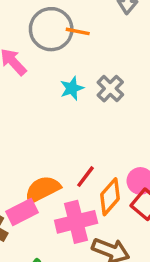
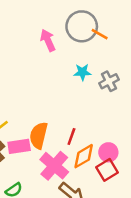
red line: (86, 177) -> (71, 137), turned -36
orange semicircle: (42, 189) -> (39, 135), turned -68
pink cross: (76, 222) -> (54, 166), turned 36

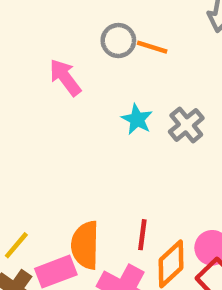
gray circle: (82, 26) -> (118, 41), size x0.6
cyan star: (82, 72) -> (137, 119), turned -30

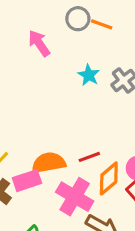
red line: (142, 235) -> (89, 157), turned 60
orange semicircle: (85, 245) -> (49, 163), turned 76

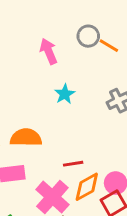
cyan star: (89, 75) -> (65, 94), moved
orange semicircle: (49, 163) -> (26, 138), moved

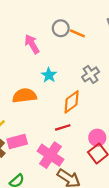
orange semicircle: (26, 138) -> (24, 96), moved
orange diamond: (87, 187) -> (72, 102), moved

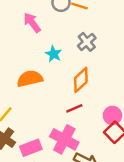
gray cross: (91, 74) -> (87, 42), moved
pink rectangle: (17, 142) -> (31, 148), moved

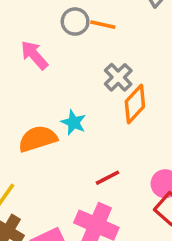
cyan star: (54, 54) -> (74, 122), moved
orange diamond: (81, 80) -> (135, 104), moved

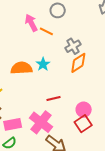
orange line: (103, 25) -> (46, 31), moved

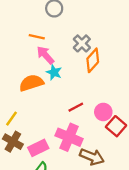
pink arrow: (31, 23) -> (45, 55), moved
orange line: (46, 31) -> (37, 37), moved
pink circle: (84, 110) -> (103, 112), moved

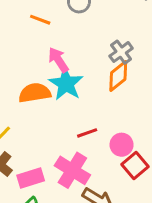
orange line: (37, 37) -> (40, 20), moved
gray cross: (82, 43) -> (121, 52), moved
cyan star: (54, 72) -> (66, 84), size x1.6

